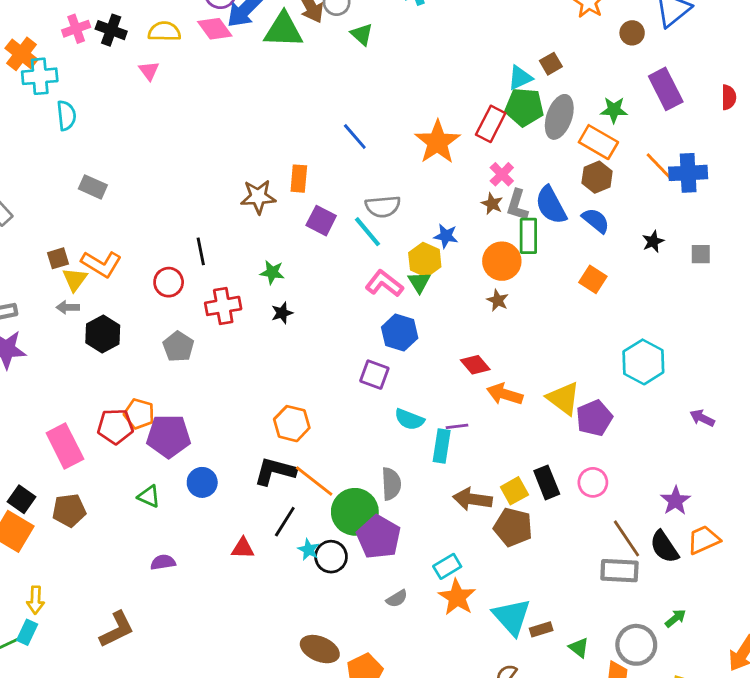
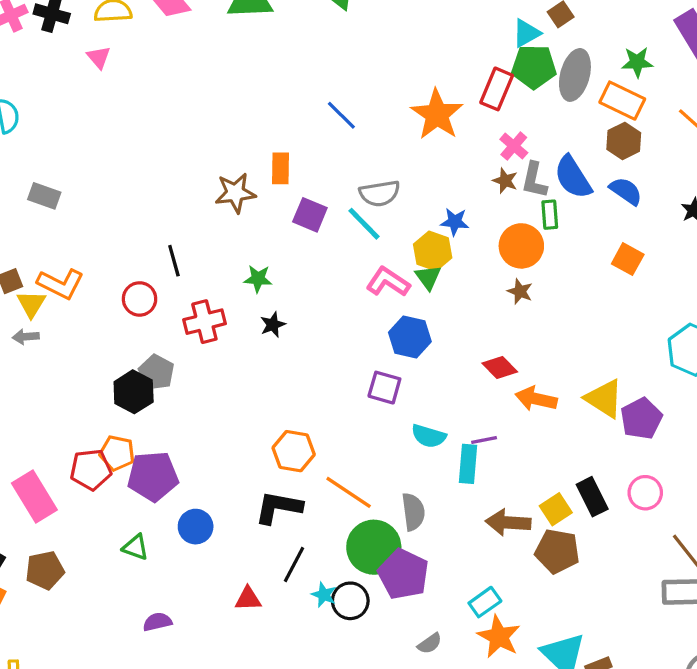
green rectangle: (528, 236) -> (550, 215), size x0.7
black hexagon: (103, 334) -> (134, 392), moved
orange line: (314, 481) -> (349, 492), moved

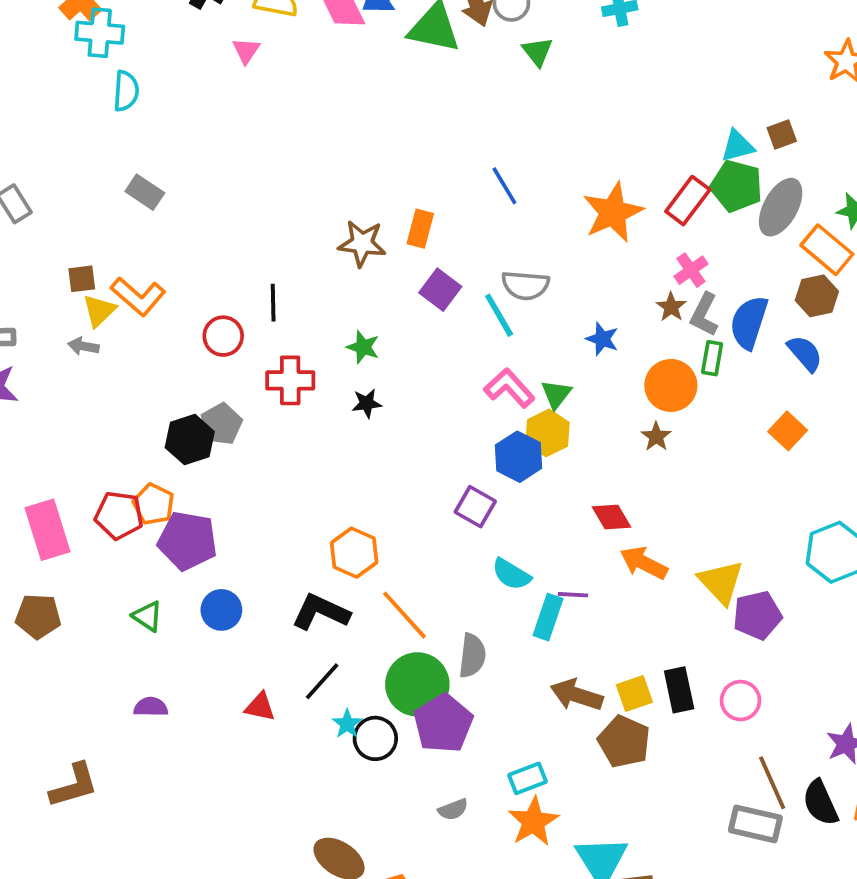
blue semicircle: (573, 177) -> (749, 322), turned 36
yellow hexagon: (433, 251) -> (548, 433), moved

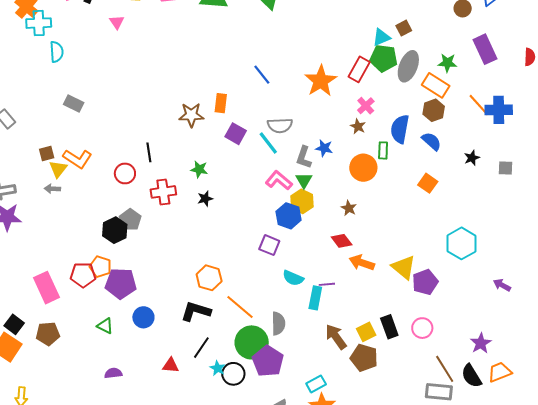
gray L-shape: (704, 315) -> (304, 157), moved
brown star: (656, 437) -> (349, 208), moved
brown arrow: (577, 695) -> (336, 337), turned 44

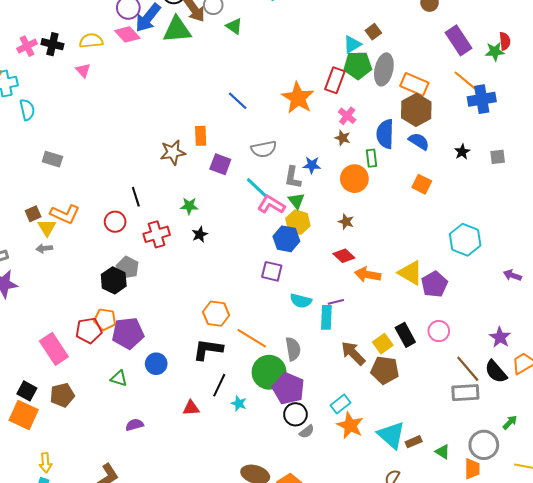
green star: (447, 63) -> (495, 52), moved
orange line: (479, 105) -> (465, 81), moved
brown hexagon: (434, 110) -> (416, 110), size x1.4
cyan line: (268, 143) -> (257, 188), moved
black circle: (233, 374) -> (295, 414), moved

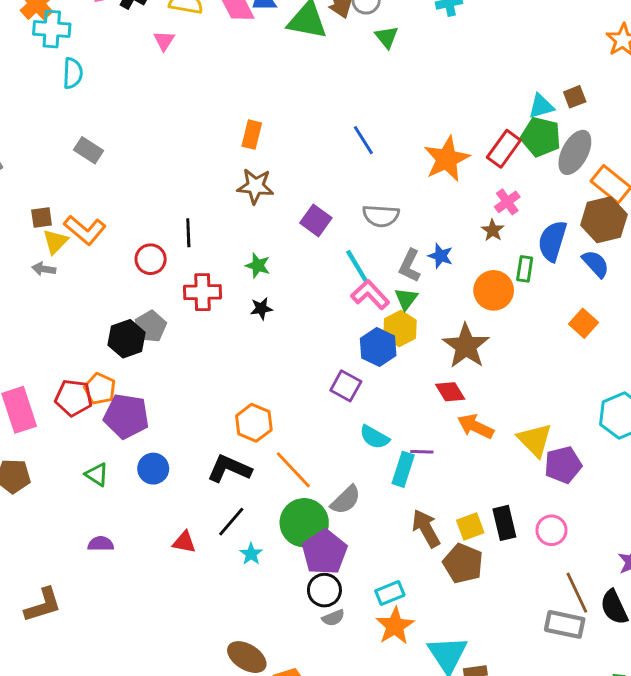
orange rectangle: (201, 136) -> (252, 135), moved
brown star: (346, 222) -> (466, 346), size x2.0
gray semicircle: (293, 349) -> (346, 500), turned 40

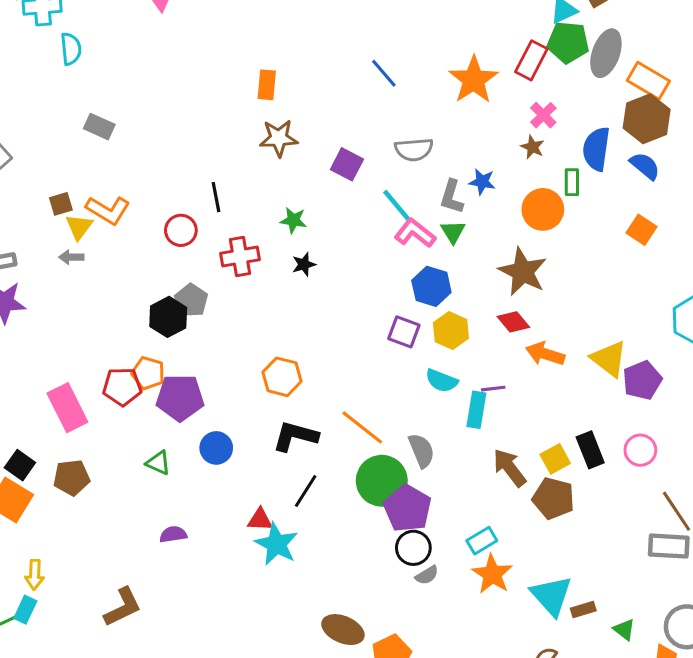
yellow hexagon: (400, 329) -> (451, 331), moved
orange hexagon: (254, 423) -> (282, 377), moved
gray semicircle: (346, 500) -> (421, 451), turned -60
cyan star: (251, 554) -> (277, 544), moved, size x1.8

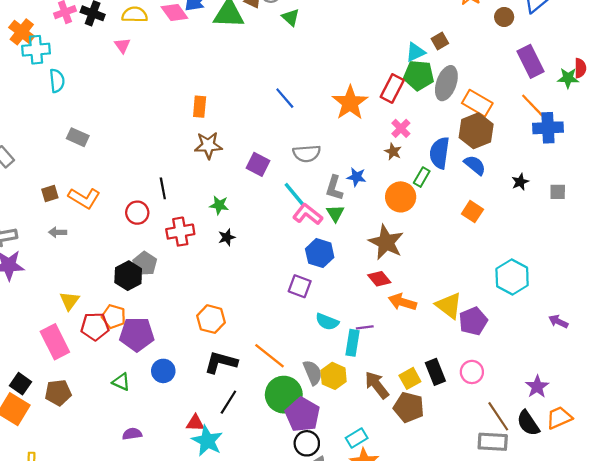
green rectangle: (572, 182) -> (422, 177), turned 30
yellow triangle: (79, 227) -> (69, 301), moved
yellow hexagon: (451, 331) -> (334, 376), moved

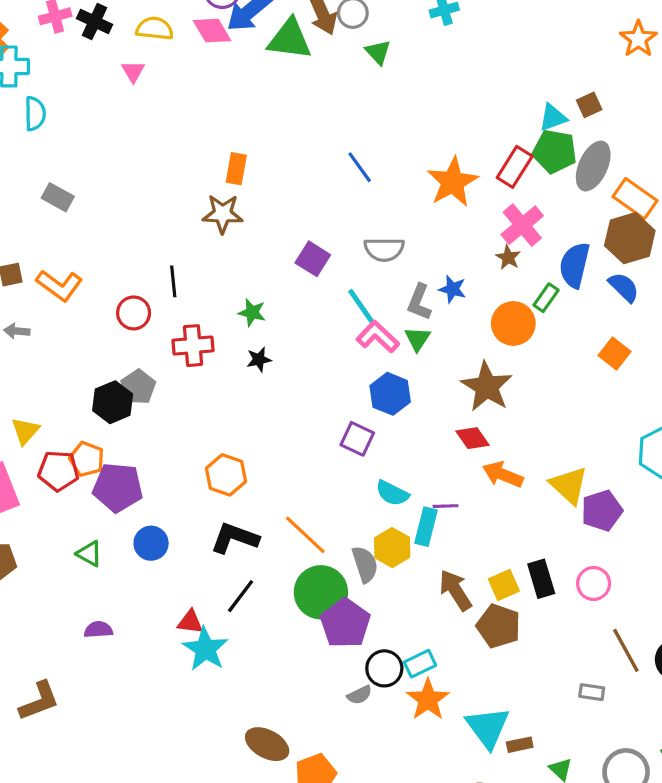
pink cross: (401, 128) -> (522, 225), size x1.5
brown star: (208, 145) -> (223, 214), moved
yellow hexagon: (334, 376) -> (392, 548), moved
gray rectangle: (493, 442) -> (592, 692), moved, size x0.6
black circle: (307, 443) -> (384, 668), moved

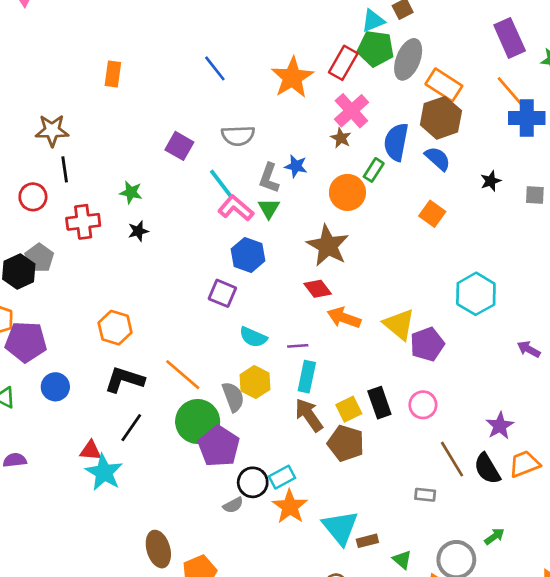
brown star: (223, 214) -> (52, 130), moved
cyan rectangle: (426, 527) -> (307, 377), moved
brown ellipse: (267, 744) -> (158, 549), turned 48

